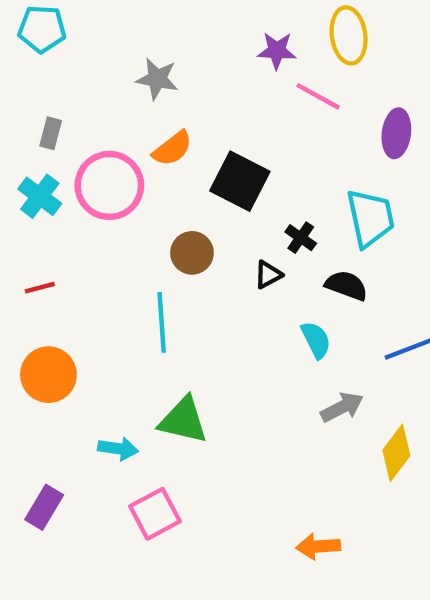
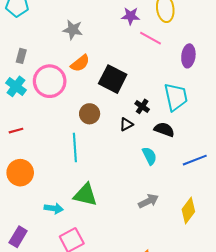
gray arrow: (342, 407) -> (148, 201), moved

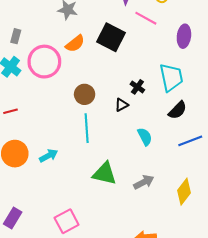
black square: (113, 79) -> (111, 37), moved
black semicircle: (164, 130) -> (178, 110), moved, turned 114
cyan line: (75, 147) -> (87, 128), moved
green triangle: (85, 195) -> (105, 174), moved
cyan arrow: (54, 208) -> (49, 156), moved, turned -36

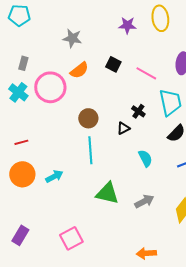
pink line: (146, 18) -> (146, 73), moved
black square: (111, 37) -> (113, 64), size x0.6
red line: (11, 111) -> (21, 142), moved

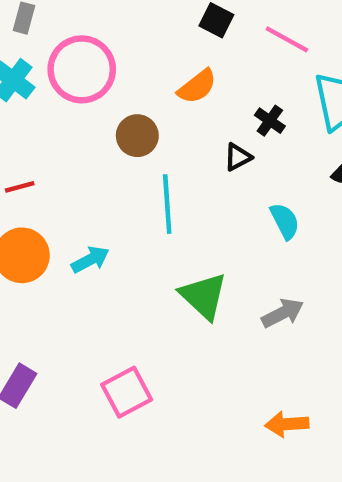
orange semicircle: (79, 70) -> (197, 86), moved
brown circle: (88, 118) -> (137, 136), moved
green triangle: (107, 193) -> (204, 296), turned 30

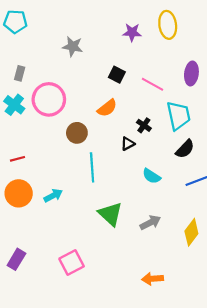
cyan semicircle: (285, 221) -> (151, 176), turned 150

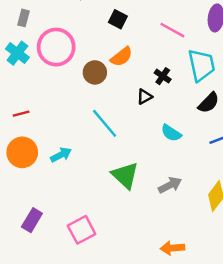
black square: (117, 75) -> (118, 19), moved
brown circle: (77, 133) -> (95, 72), moved
cyan line: (92, 167) -> (105, 123), turned -36
purple rectangle: (16, 259) -> (32, 220), moved

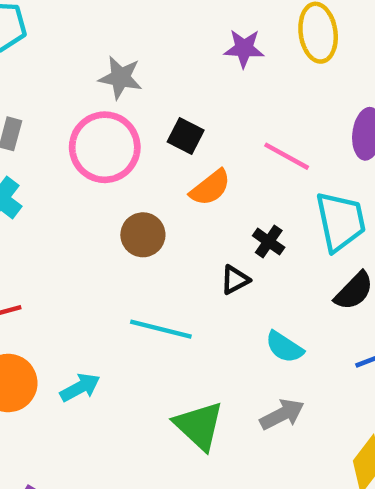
pink circle: (56, 47) -> (105, 147), moved
orange semicircle: (122, 57) -> (210, 188), moved
cyan line: (105, 123) -> (161, 329), turned -36
gray arrow: (170, 185) -> (282, 414), moved

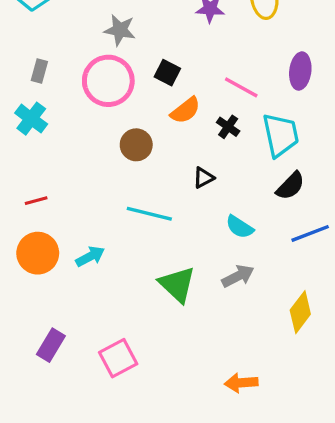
black cross: (269, 242) -> (228, 127), moved

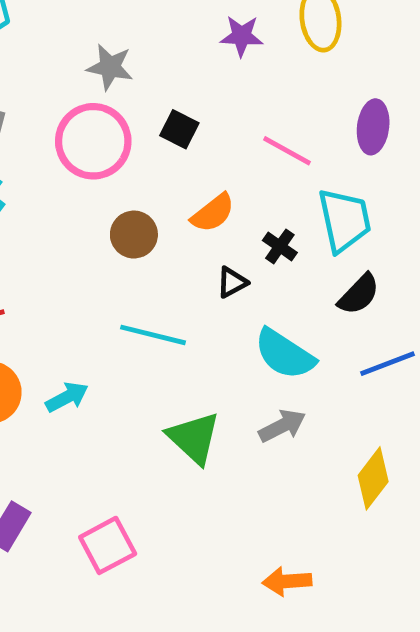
orange semicircle: (185, 110) -> (213, 213), moved
black cross: (228, 127) -> (280, 246), moved
cyan semicircle: (240, 227) -> (285, 354), size x1.5

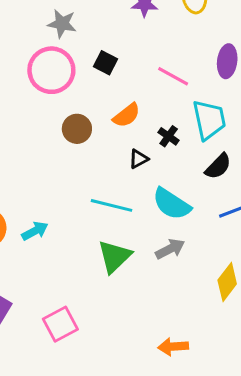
cyan line: (153, 335) -> (111, 205), moved
green triangle: (194, 438) -> (114, 256), turned 33

